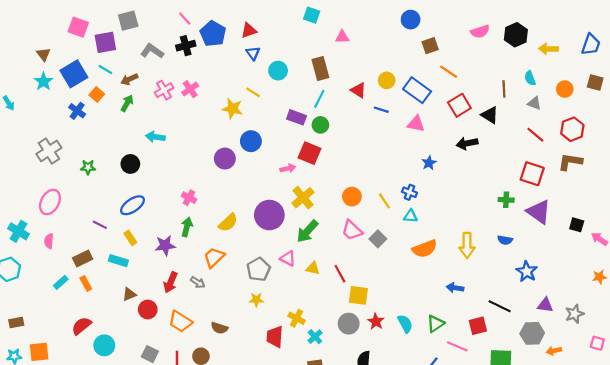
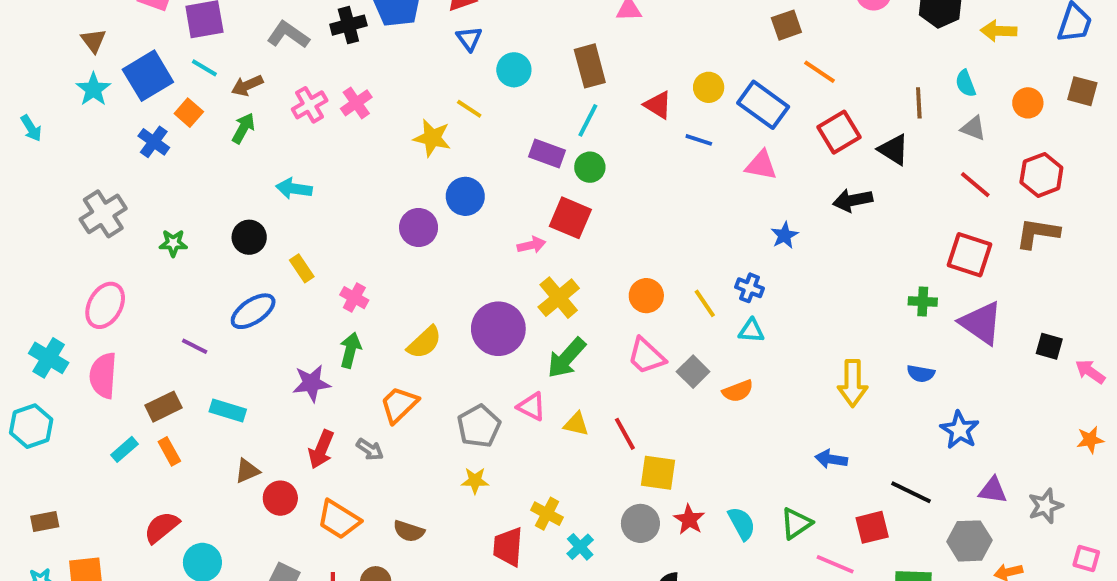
yellow rectangle: (130, 238) -> (302, 268), moved
pink semicircle: (49, 241) -> (103, 375), size x1.6
orange semicircle: (425, 249) -> (738, 391), moved, size x0.7

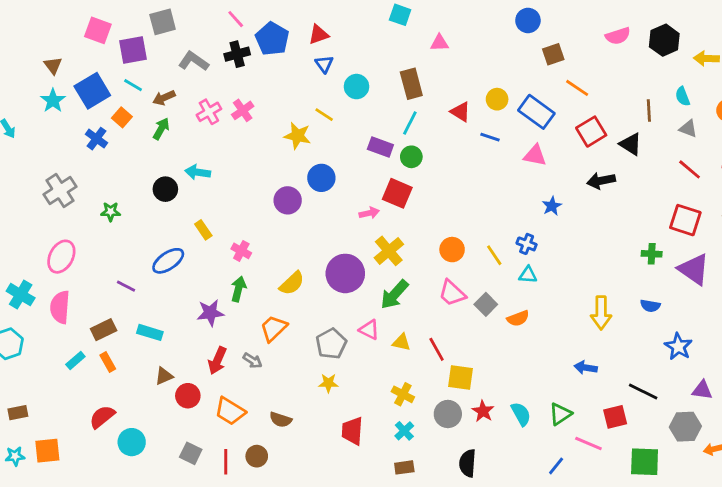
black circle: (249, 237) -> (165, 189), moved
yellow cross: (547, 514) -> (403, 394), moved

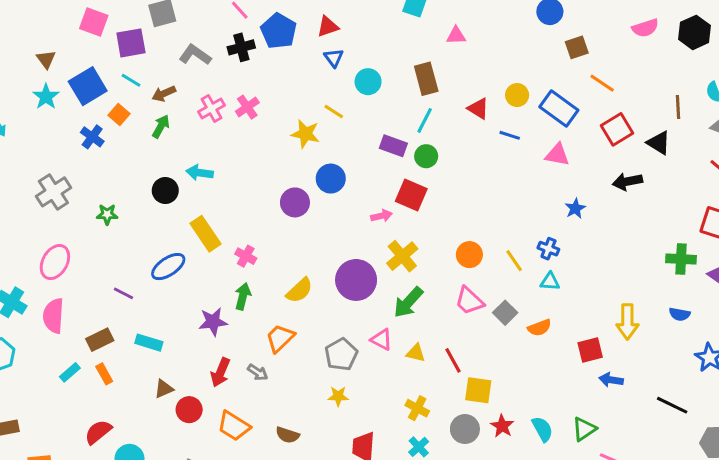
yellow rectangle: (203, 230) -> (206, 234), size x1.6
green cross: (652, 254) -> (681, 259), size x1.4
red square: (615, 417) -> (590, 350), moved

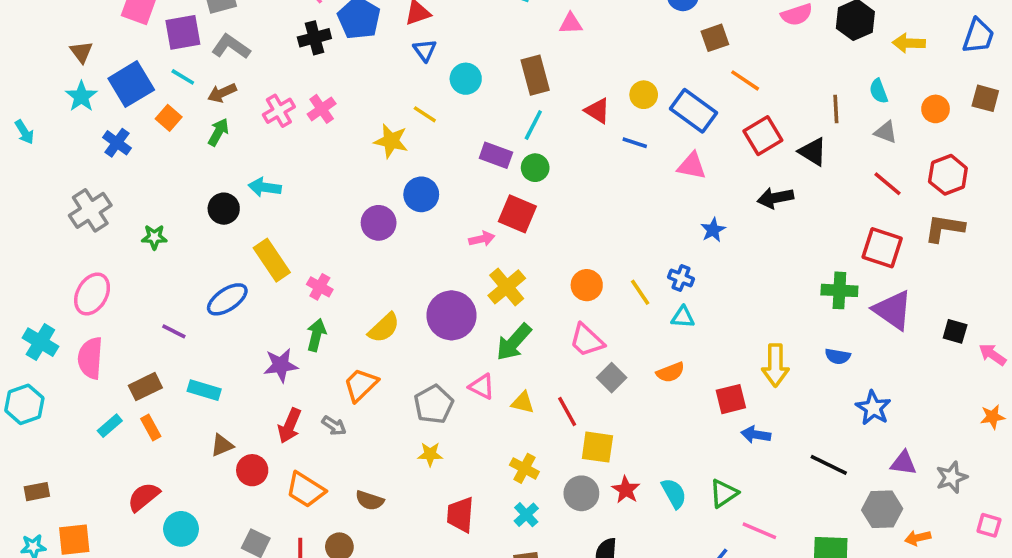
gray L-shape: (195, 55) -> (231, 47), moved
blue cross: (92, 137) -> (117, 143), moved
gray square: (505, 313) -> (612, 378), moved

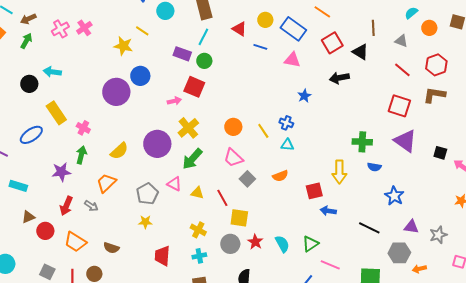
cyan semicircle: (879, 91) -> (411, 13), moved, turned 72
purple circle: (379, 223) -> (116, 92), size x1.4
green cross: (839, 290) -> (362, 142), moved
cyan cross: (526, 515) -> (199, 256), turned 32

